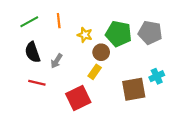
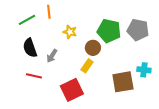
orange line: (59, 21) -> (49, 12), moved
yellow star: (85, 35) -> (70, 32), moved
cyan cross: (157, 76) -> (144, 70), turned 32

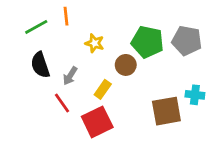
yellow rectangle: (87, 66) -> (103, 89), moved
red line: (34, 76) -> (62, 103), moved, turned 42

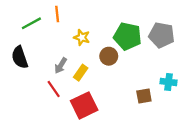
black semicircle: (40, 65) -> (20, 57), moved
yellow rectangle: (103, 89) -> (81, 73), moved
brown square: (166, 111) -> (144, 96), size x0.6

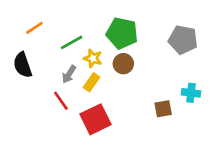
orange line: (57, 14) -> (34, 28), moved, turned 63
green line: (31, 23) -> (72, 42), moved
green pentagon: (128, 36) -> (122, 33), moved
yellow star: (82, 37) -> (93, 58), moved

